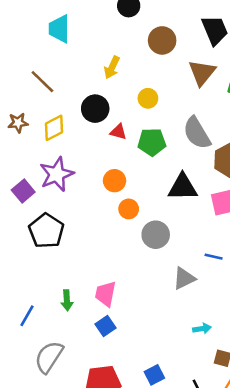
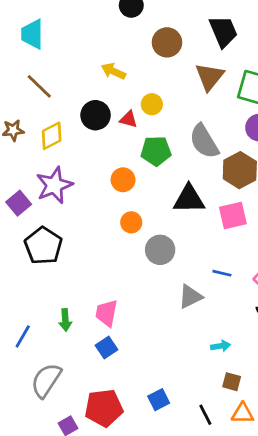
cyan trapezoid: (59, 29) -> (32, 34), moved
yellow arrow: (112, 67) -> (113, 71), turned 90
red triangle: (118, 132) -> (129, 119), moved
orange circle: (114, 181) -> (123, 180), moved
cyan arrow: (202, 329) -> (221, 346), moved

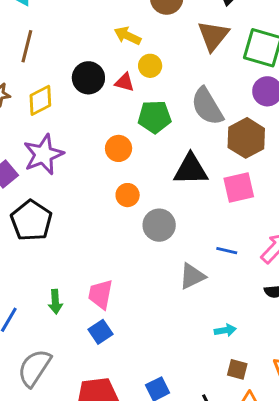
yellow arrow: (113, 71) -> (128, 36), moved
brown line: (39, 86) -> (27, 46), turned 60

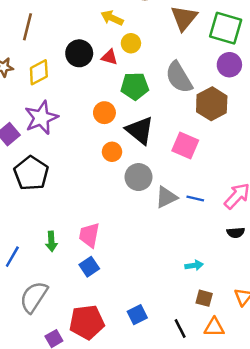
black triangle: (191, 169) -> (140, 130), moved, turned 40
pink square: (239, 188) -> (185, 145), moved, turned 36
gray triangle: (192, 276) -> (166, 197), moved

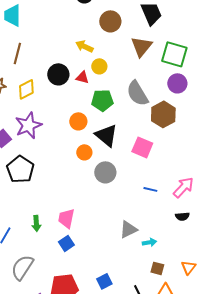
gray triangle: (166, 197) -> (128, 229), moved

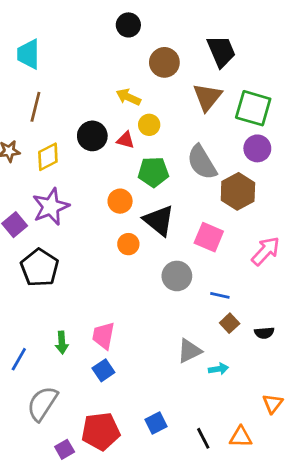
gray circle: (105, 172) -> (177, 276), moved
pink arrow: (183, 187) -> (266, 251), moved
brown square: (157, 268) -> (230, 323), moved, turned 32

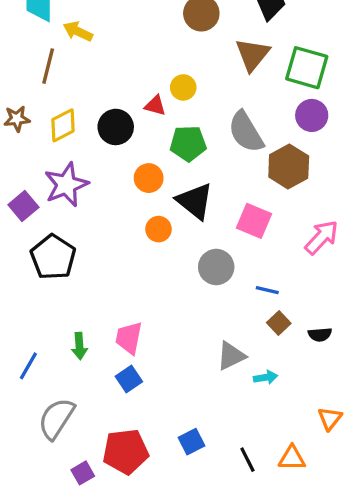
yellow arrow: (128, 97) -> (78, 31), moved
black circle: (92, 136) -> (116, 127), moved

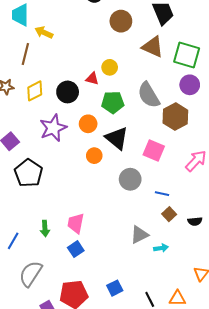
brown triangle: (252, 55) -> (153, 47), turned -45
purple star: (66, 185) -> (53, 128), moved

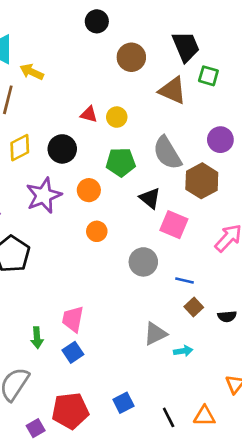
green square: (187, 55) -> (208, 76), moved, size x0.6
red triangle: (92, 79) -> (89, 114), moved
black triangle: (117, 138) -> (150, 198), moved, size x0.7
green arrow: (45, 229) -> (37, 338), moved

